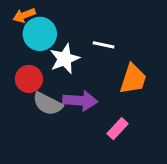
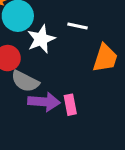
purple arrow: (80, 101) -> (44, 102), moved
pink rectangle: (117, 129) -> (70, 105), moved, turned -54

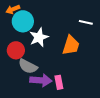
white line: (78, 26) -> (86, 22), moved
orange trapezoid: (105, 58) -> (71, 45), moved

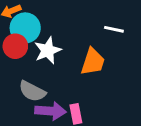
red circle: (16, 50) -> (15, 46), moved

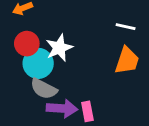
cyan circle: (25, 28) -> (38, 63), moved
orange trapezoid: (93, 62) -> (127, 61), moved

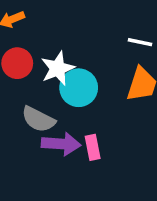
cyan circle: (38, 63) -> (79, 88), moved

